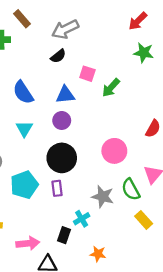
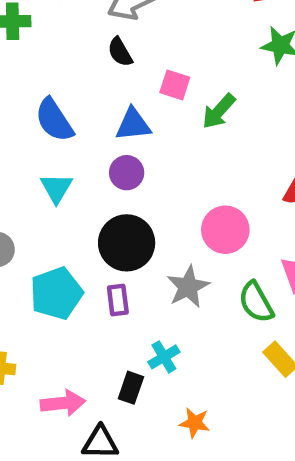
black semicircle: (58, 56) -> (120, 52), turned 98
gray star: (103, 197) -> (188, 287), moved, turned 30

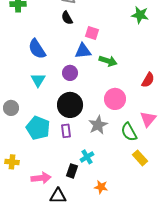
green arrow: (219, 111) -> (108, 61), moved, turned -114
blue triangle: (133, 124) -> (83, 51), moved
cyan pentagon: (56, 293) -> (38, 128), turned -30

